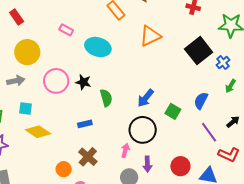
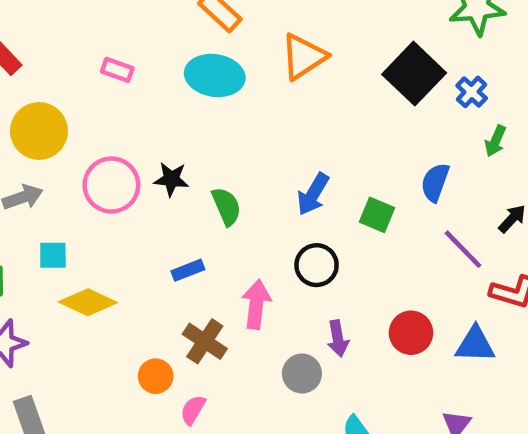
cyan ellipse: (98, 47) -> (215, 76), moved
black circle: (143, 130) -> (317, 265), size x0.7
pink arrow: (125, 150) -> (256, 304), moved, size x1.5

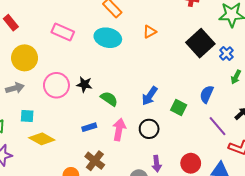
orange triangle: (304, 57) -> (150, 32), size x0.6
pink rectangle: (117, 70) -> (63, 32), size x1.5
green semicircle: (226, 206) -> (109, 99), turned -36
pink arrow: (256, 304) -> (119, 130), moved

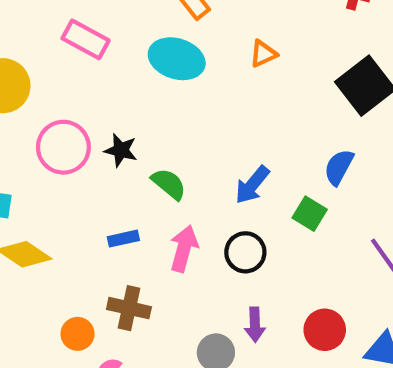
blue semicircle: (207, 94) -> (339, 167), moved
brown cross: (95, 161) -> (129, 308), turned -30

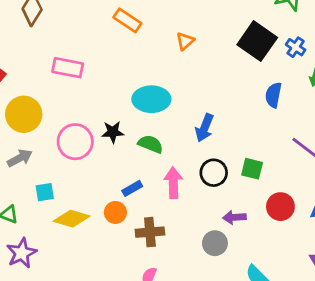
cyan ellipse: (177, 59) -> (151, 99), moved
blue semicircle: (339, 167) -> (273, 95), moved
green square: (310, 214) -> (252, 169), moved
purple arrow: (255, 325) -> (234, 217), turned 105
orange circle: (78, 334) -> (115, 212), moved

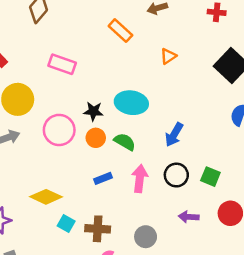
black star: (113, 132) -> (93, 111), moved
cyan square: (45, 192) -> (66, 224), moved, turned 30
orange circle: (115, 212) -> (96, 138), moved
brown cross: (150, 232) -> (98, 229), moved
gray circle: (215, 243) -> (146, 237), moved

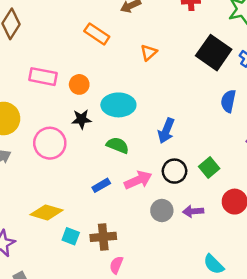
orange circle: (96, 138) -> (79, 84), moved
green square: (210, 177) -> (209, 168), turned 36
pink arrow: (140, 179) -> (138, 180), turned 68
gray circle: (146, 237) -> (162, 211), moved

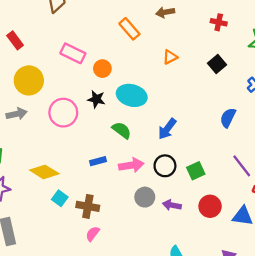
black square: (214, 53) -> (217, 64), moved, size x0.6

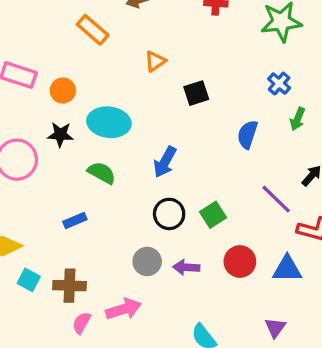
black square: (217, 64) -> (196, 93), moved, turned 30
pink arrow: (131, 165) -> (124, 309), moved

